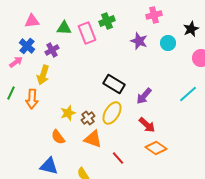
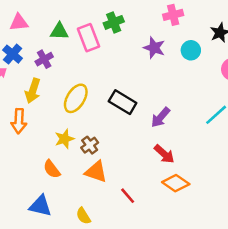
yellow ellipse: (112, 113) -> (76, 98), moved

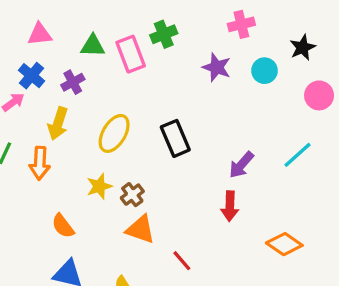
black rectangle: (123, 102) -> (175, 138), turned 36
purple arrow: (160, 117) -> (241, 165), moved
red arrow: (164, 154) -> (230, 206), turned 50
orange semicircle: (52, 169) -> (63, 226), moved
orange diamond: (176, 183) -> (284, 244), moved

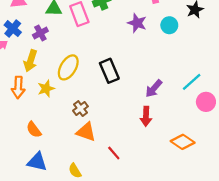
pink circle: (319, 95) -> (206, 102), moved
yellow star: (99, 186) -> (46, 89), moved

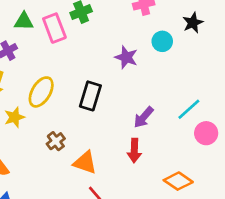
purple star: (137, 23) -> (126, 57), moved
black rectangle: (109, 71) -> (90, 96), turned 40
orange triangle: (86, 132) -> (85, 162), moved

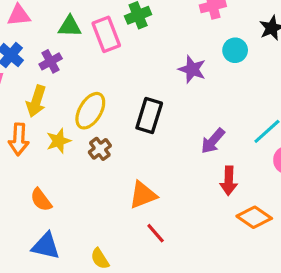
brown cross: (56, 141) -> (100, 149), moved
red arrow: (134, 150) -> (229, 181), moved
orange triangle: (85, 162) -> (143, 195), turned -40

